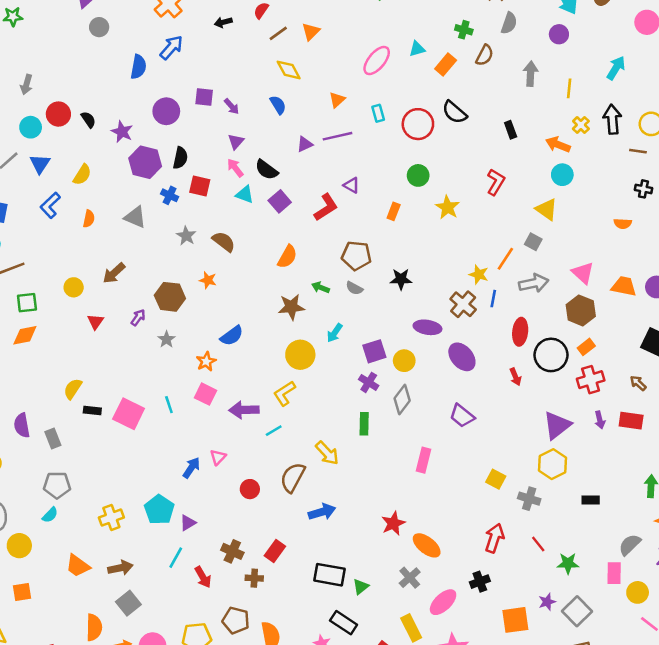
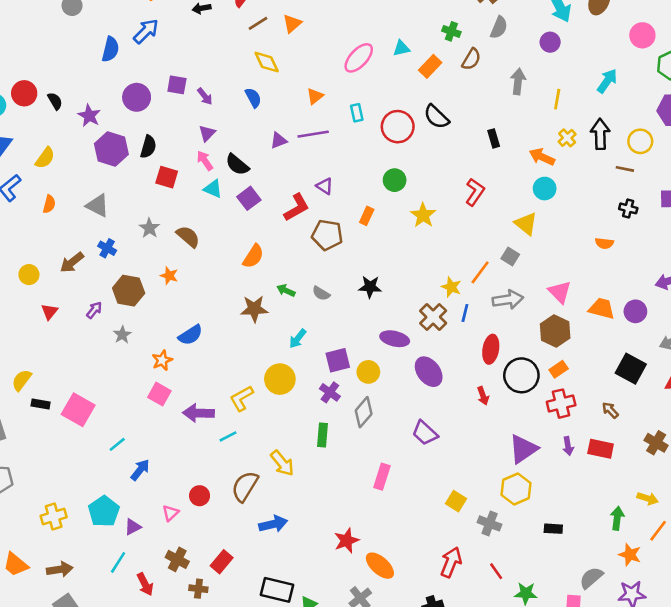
blue cross: (170, 195) -> (107, 248), moved
brown pentagon: (356, 256) -> (327, 235), moved
yellow circle: (300, 355) -> (280, 379), moved
cyan line: (169, 405) -> (117, 444), moved, turned 66
pink triangle: (218, 457) -> (171, 513), moved

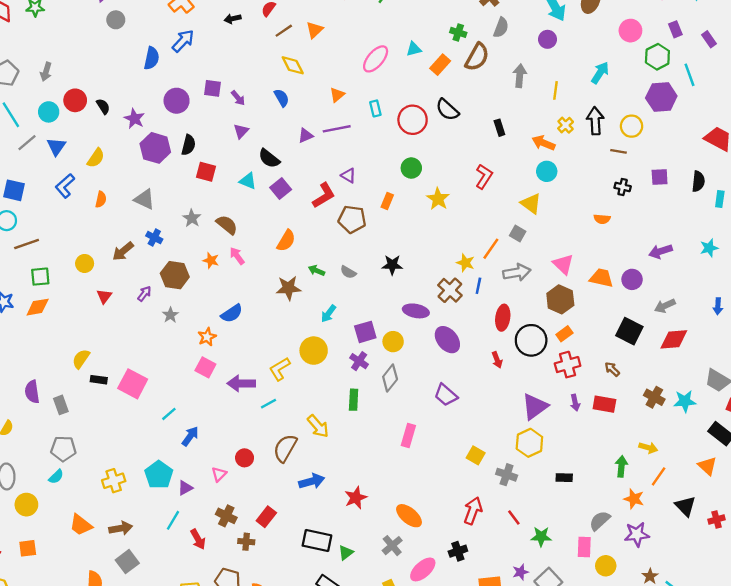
brown semicircle: (471, 59) -> (477, 57), size x1.4
pink arrow: (205, 161) -> (237, 256), moved
red star: (347, 541) -> (356, 498), moved

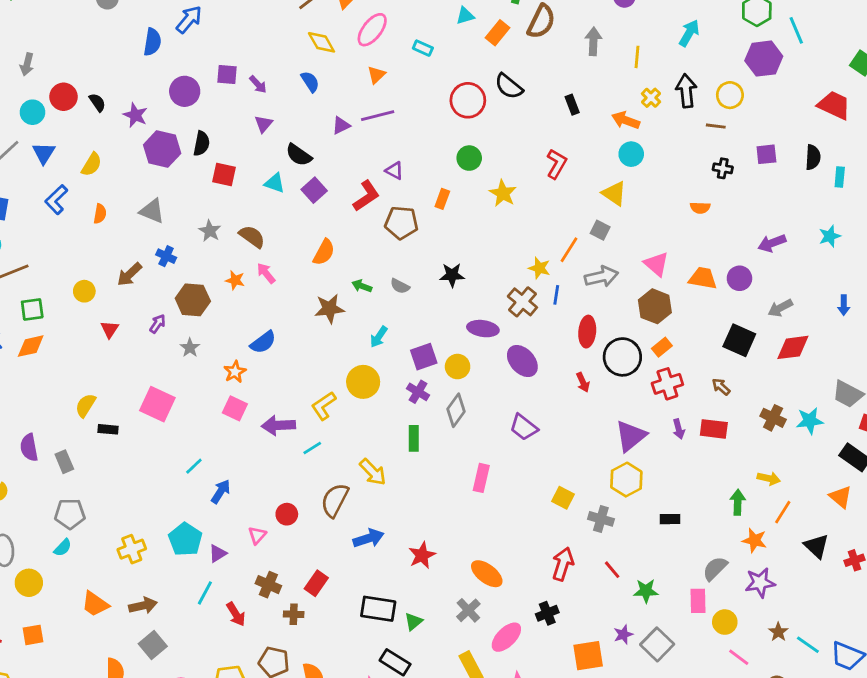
pink ellipse: (376, 59) -> (372, 30), moved
cyan rectangle: (375, 108) -> (423, 48), moved, turned -49
pink square: (133, 384) -> (157, 404), moved

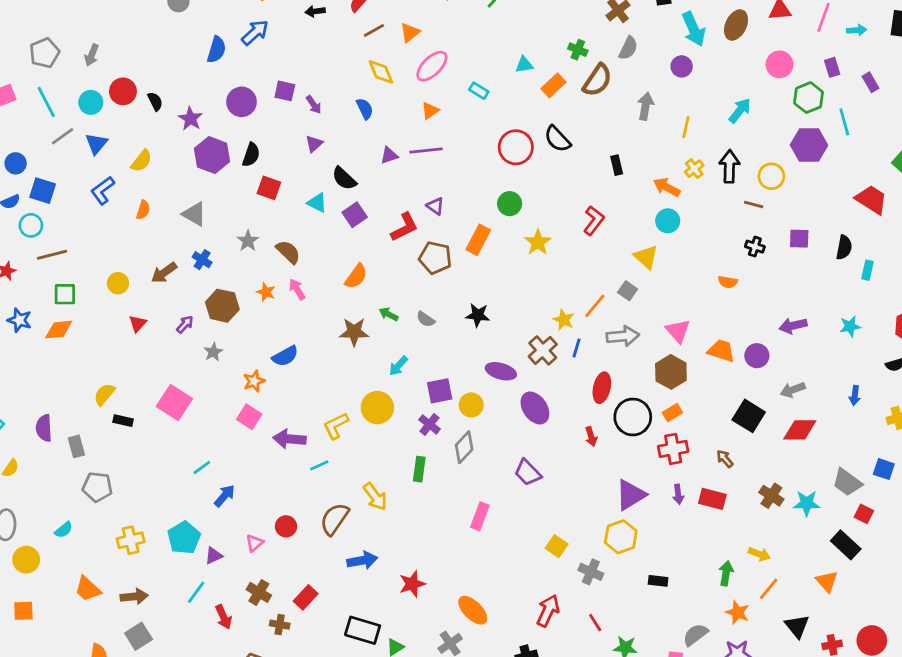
orange rectangle: (442, 199) -> (478, 240), size x1.5
gray pentagon: (70, 514) -> (97, 487), moved

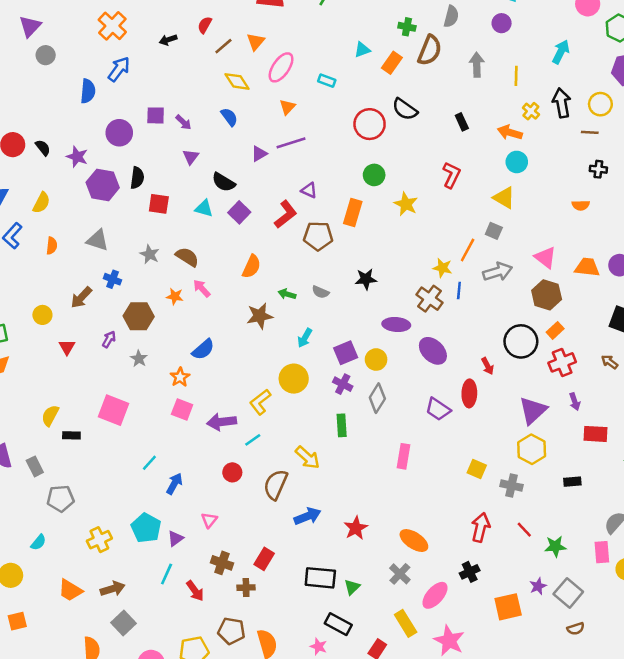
red ellipse: (602, 388) -> (469, 393), moved
red rectangle: (712, 499) -> (596, 434), moved
red circle: (286, 526) -> (232, 472), moved

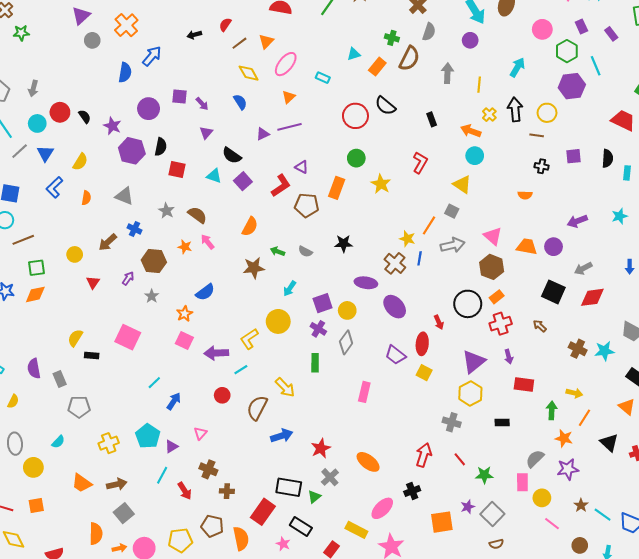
orange cross: (112, 26) -> (126, 25), moved
yellow square: (477, 469) -> (424, 373), moved
red rectangle: (264, 559) -> (263, 512), moved, size x1.4
gray cross: (400, 574) -> (330, 477), moved
yellow rectangle: (406, 623) -> (356, 530), turned -35

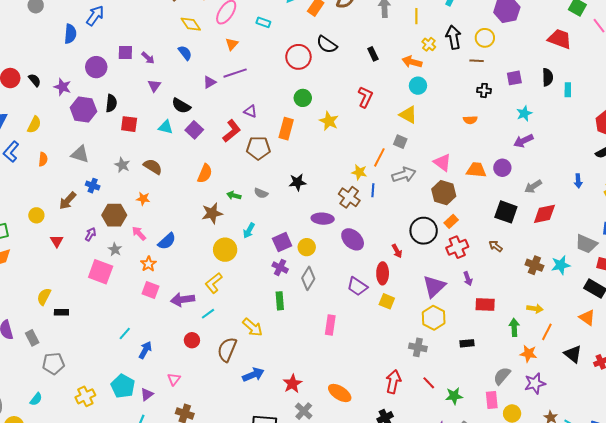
cyan star: (620, 216) -> (524, 113), moved
pink arrow: (208, 242) -> (139, 233), moved
yellow circle: (278, 321) -> (225, 250), moved
pink square: (128, 337) -> (101, 272), moved

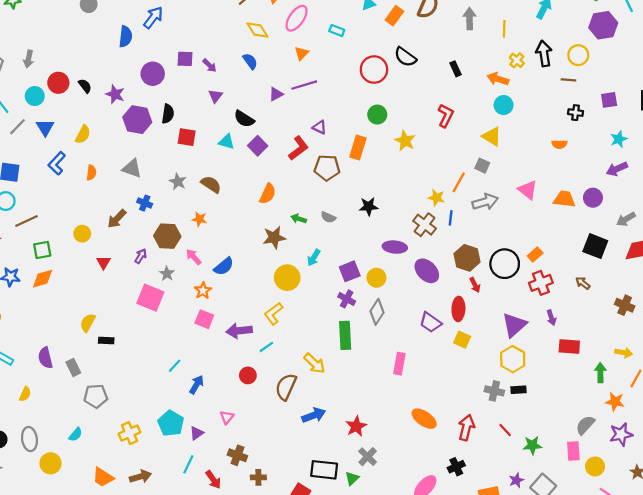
brown hexagon: (444, 193) -> (467, 258), moved
green rectangle: (280, 301) -> (345, 335), size x1.4
black rectangle: (467, 343) -> (519, 390), moved
orange ellipse: (340, 393) -> (424, 419), moved

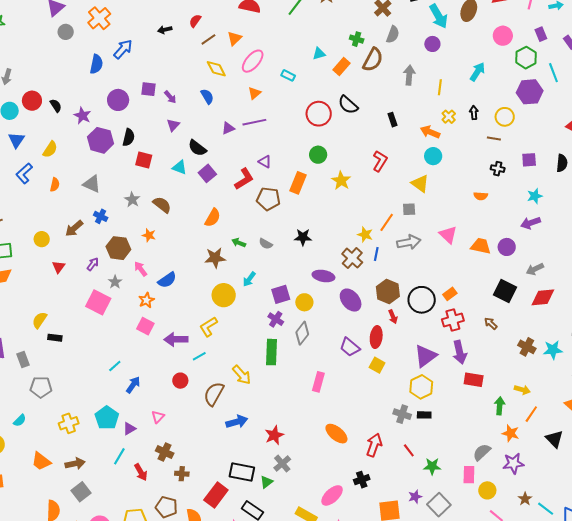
black arrow: (544, 53) -> (474, 113), size x0.6
gray square: (482, 166) -> (409, 209), turned -32
purple arrow: (551, 318) -> (460, 352), size x1.6

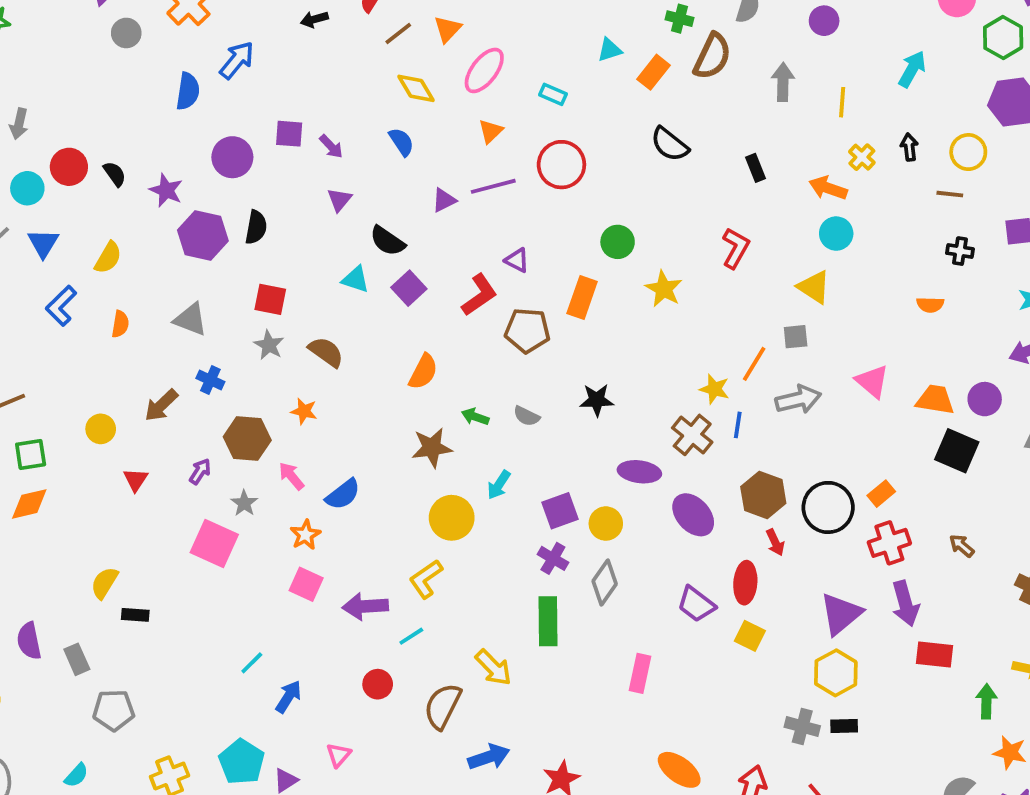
red circle: (319, 114) -> (561, 165), moved
red square: (144, 160) -> (270, 299), moved
black square: (505, 291) -> (957, 451), moved

